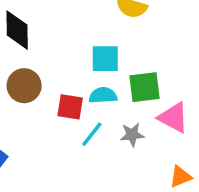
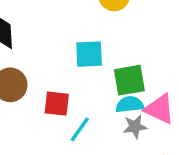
cyan semicircle: (103, 95) -> (130, 104), moved
gray star: (132, 135) -> (135, 127), moved

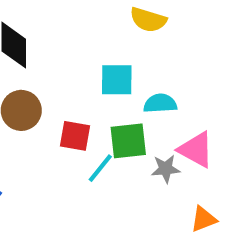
green square: (129, 80) -> (128, 141), moved
cyan semicircle: (130, 104) -> (160, 103), moved

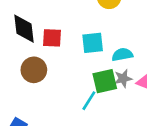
red square: (75, 136) -> (52, 38), moved
gray star: (166, 169) -> (123, 78), moved

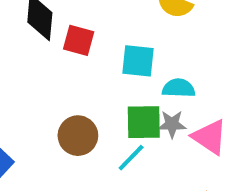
brown circle: (34, 70) -> (78, 136), moved
cyan line: (89, 101) -> (131, 158), moved

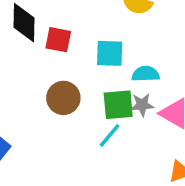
brown circle: (78, 136) -> (63, 98), moved

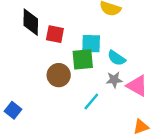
cyan semicircle: (146, 74) -> (117, 58), turned -144
green square: (118, 105) -> (83, 59), moved

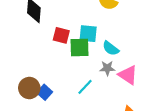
red square: (55, 34) -> (61, 35), moved
brown circle: (59, 75) -> (29, 88), moved
blue square: (13, 110) -> (45, 92), moved

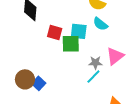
cyan semicircle: (111, 48) -> (100, 24), moved
pink triangle: (128, 75) -> (115, 56), moved, turned 48
cyan line: (85, 87) -> (93, 77), moved

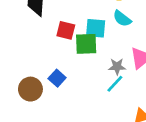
blue square: (39, 83) -> (57, 78), moved

